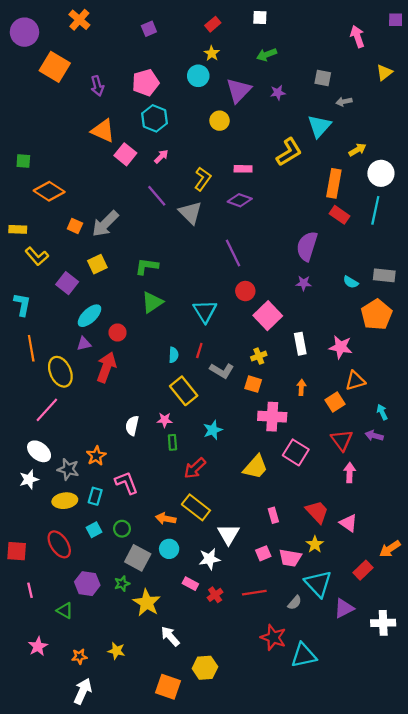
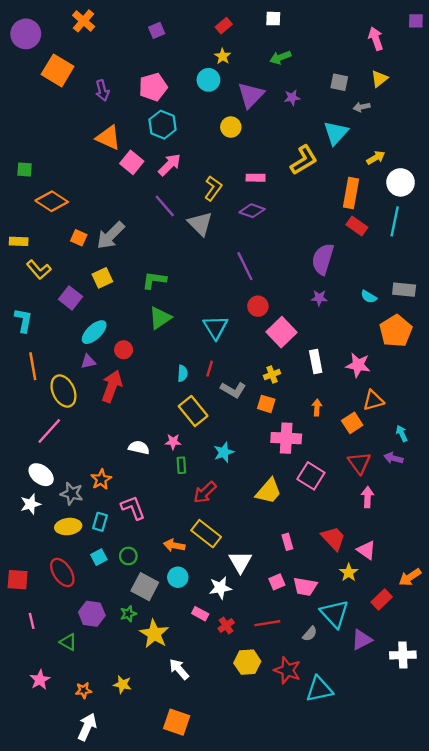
yellow triangle: (384, 72) -> (379, 79), moved
pink arrow: (161, 157) -> (170, 165), size x1.5
white semicircle: (132, 426) -> (139, 448), turned 90
yellow star: (315, 544) -> (349, 572), moved
yellow hexagon: (205, 668) -> (247, 662), moved

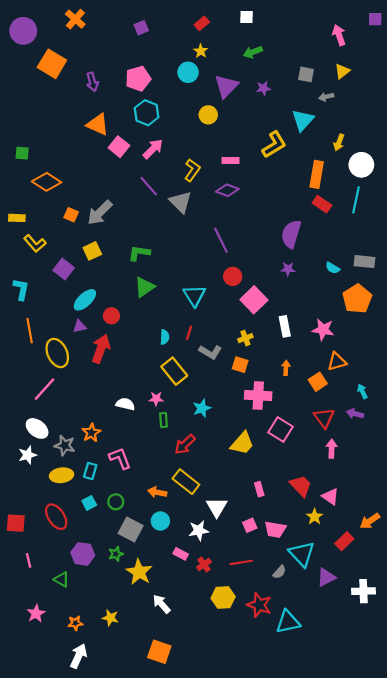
yellow arrow: (376, 158) -> (339, 142), turned 140

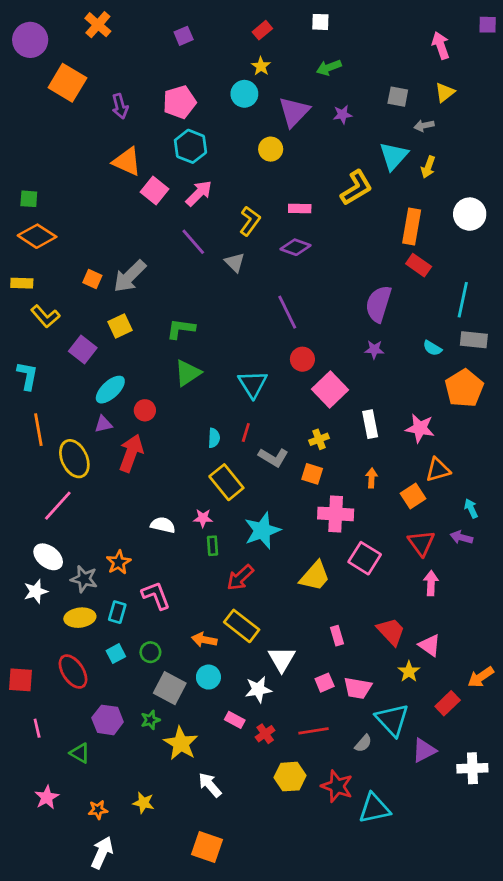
yellow arrow: (339, 142) -> (428, 167), moved
orange diamond: (47, 182) -> (37, 236), moved
cyan line: (356, 200) -> (463, 300), moved
gray triangle: (181, 202) -> (235, 262), size x0.7
cyan star: (202, 408) -> (262, 531), size x1.5

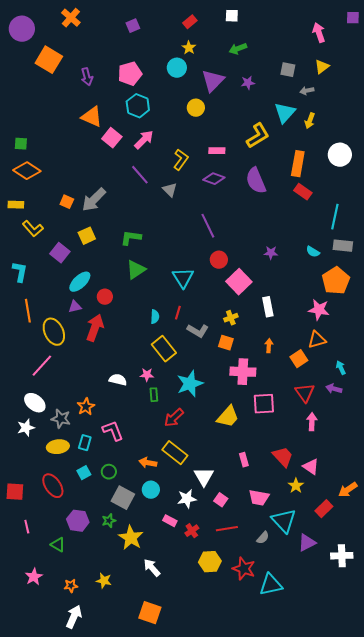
purple semicircle: (378, 304) -> (256, 181), moved, turned -40
pink star: (420, 428) -> (319, 310), moved
pink square: (365, 558) -> (264, 404), turned -35
pink square: (325, 683) -> (221, 500), moved, turned -32

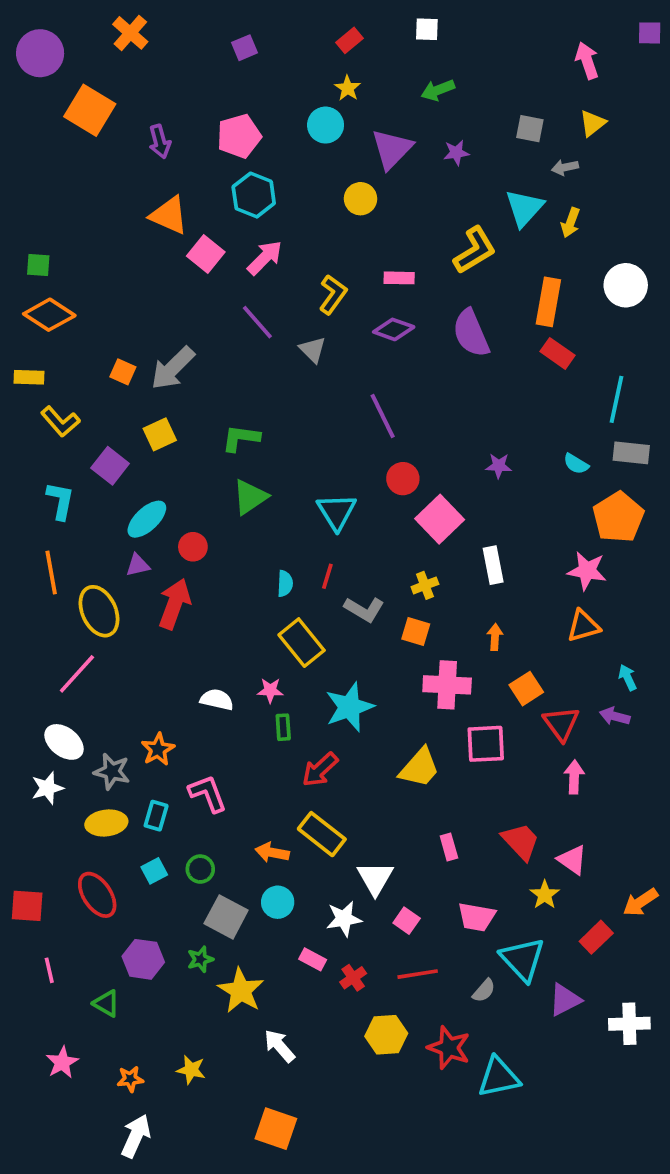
cyan L-shape: (20, 272) -> (60, 501), moved
orange square: (299, 359) -> (526, 689), moved

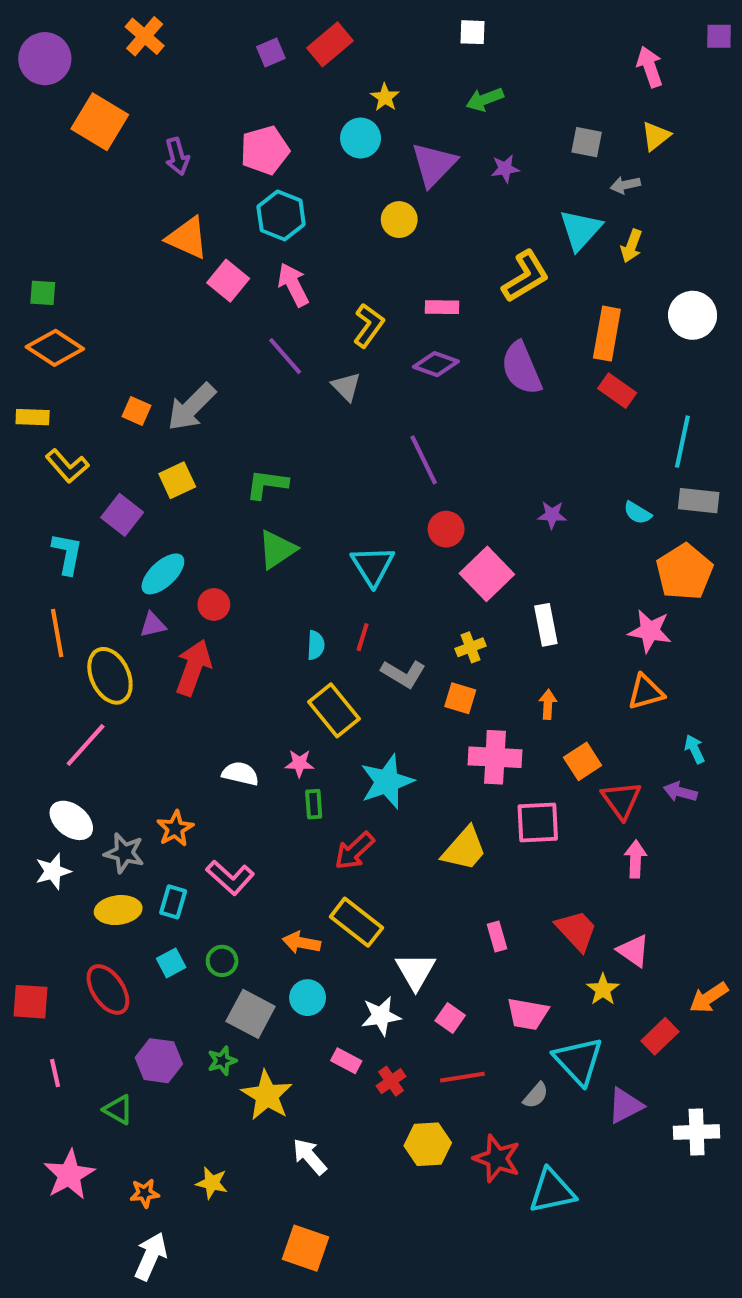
red rectangle: (349, 40) -> (330, 44), moved, size x1.5
pink arrow: (265, 258) -> (293, 285), turned -72
pink L-shape: (208, 794) -> (230, 877), turned 153
pink star: (62, 1062) -> (69, 1175), size x1.4

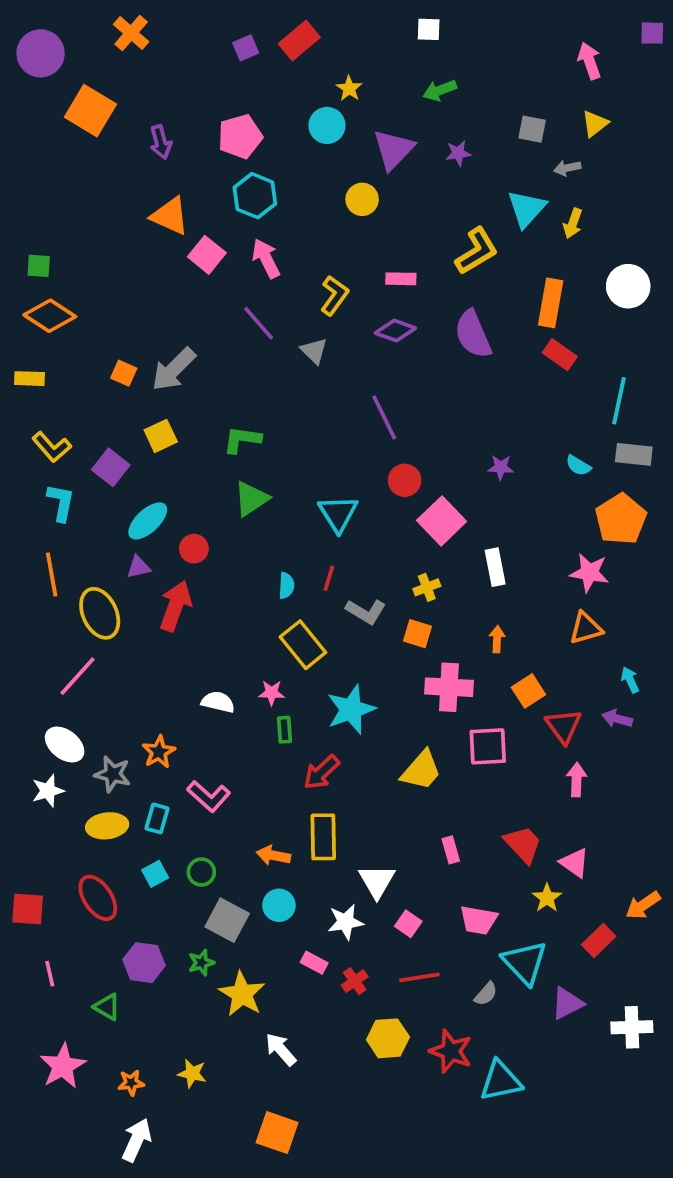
yellow L-shape: (67, 466) -> (52, 447), moved
yellow rectangle: (356, 922) -> (323, 837), turned 51

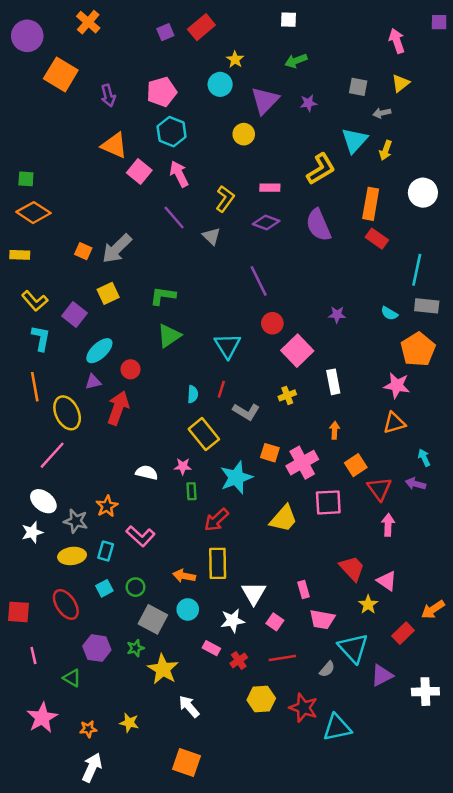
orange square: (418, 634) -> (270, 453), moved
pink cross: (449, 687) -> (302, 463), turned -32
pink rectangle: (451, 850) -> (303, 590), moved

